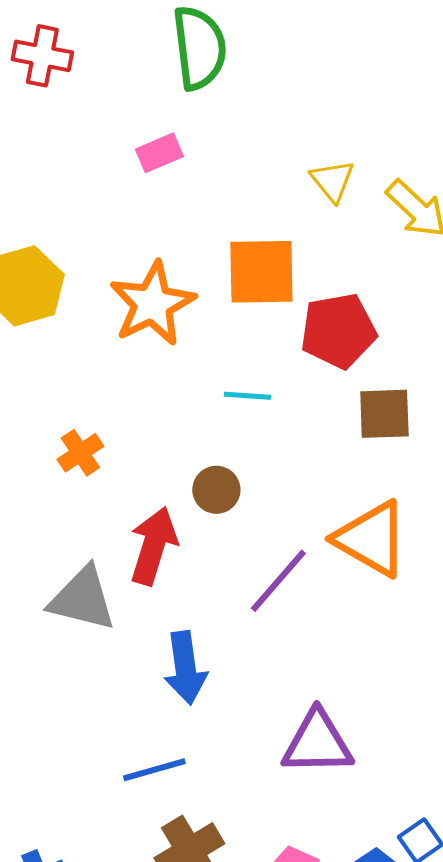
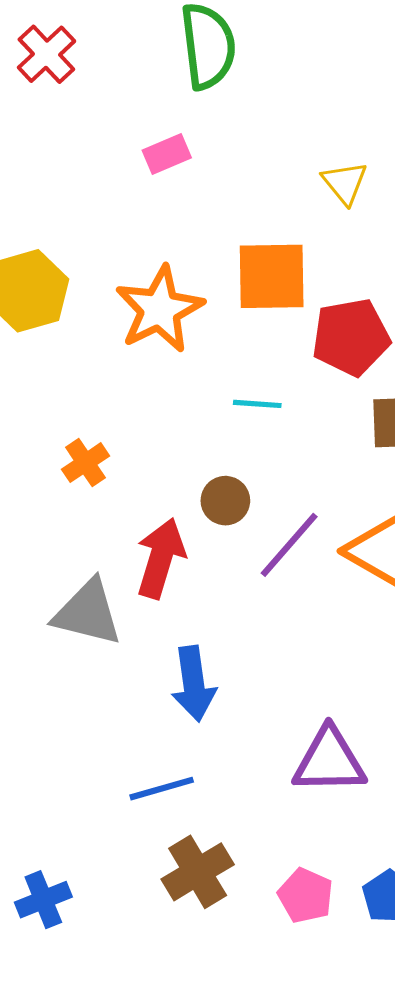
red cross: (42, 56) -> (46, 54), turned 36
purple line: (278, 581) -> (289, 545), moved

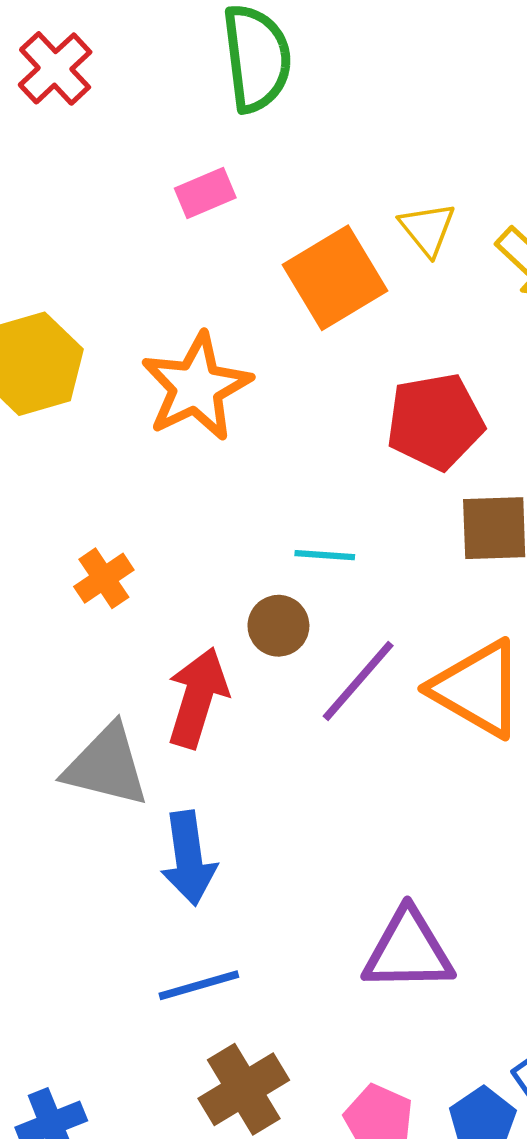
orange square: (272, 276) -> (335, 278), moved, turned -30
cyan line: (257, 404) -> (325, 555), moved
blue arrow: (193, 684) -> (189, 858), moved

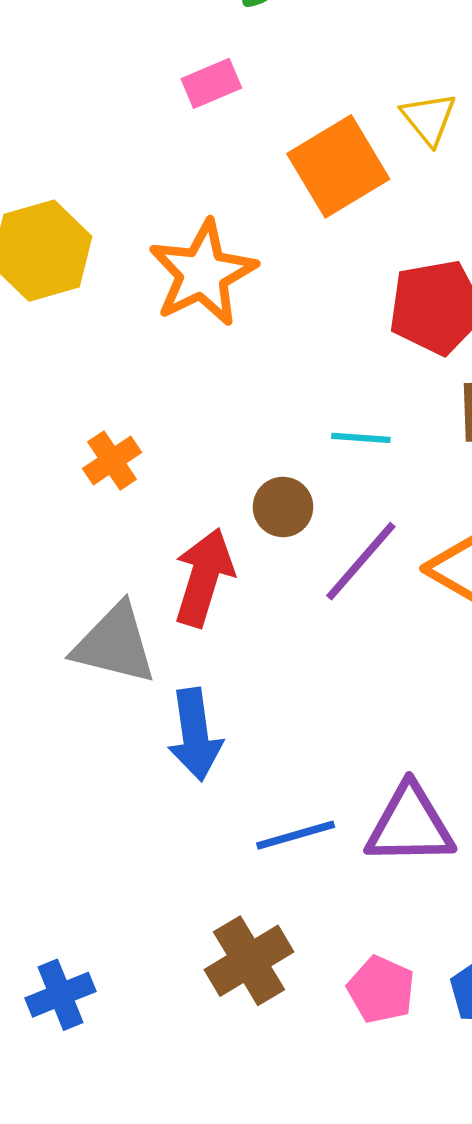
cyan line: (325, 555) -> (361, 438), moved
blue line: (199, 985) -> (296, 835), moved

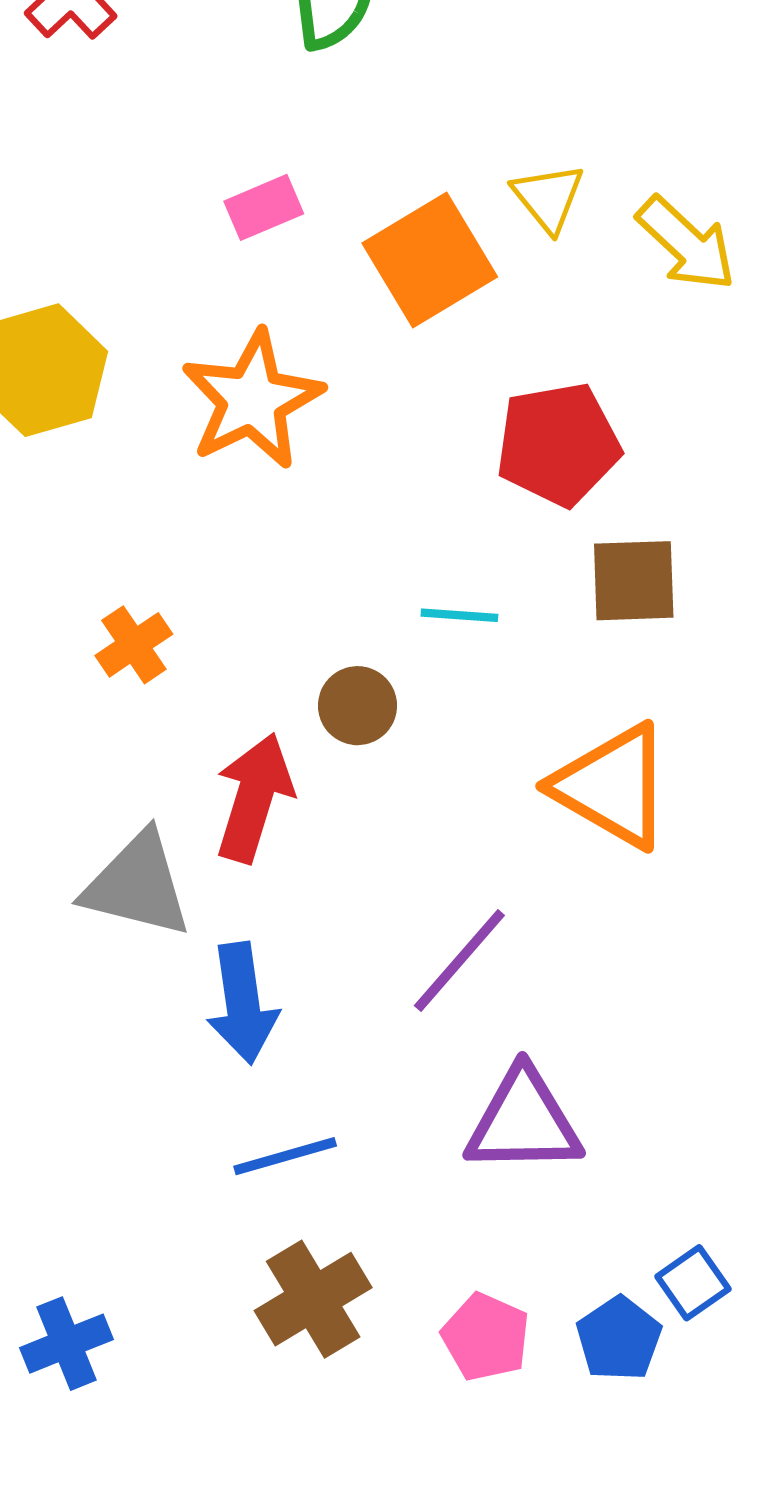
pink rectangle: (211, 83) -> (264, 207), moved
purple line: (361, 561) -> (459, 960), moved
blue line: (296, 835) -> (285, 1156), moved

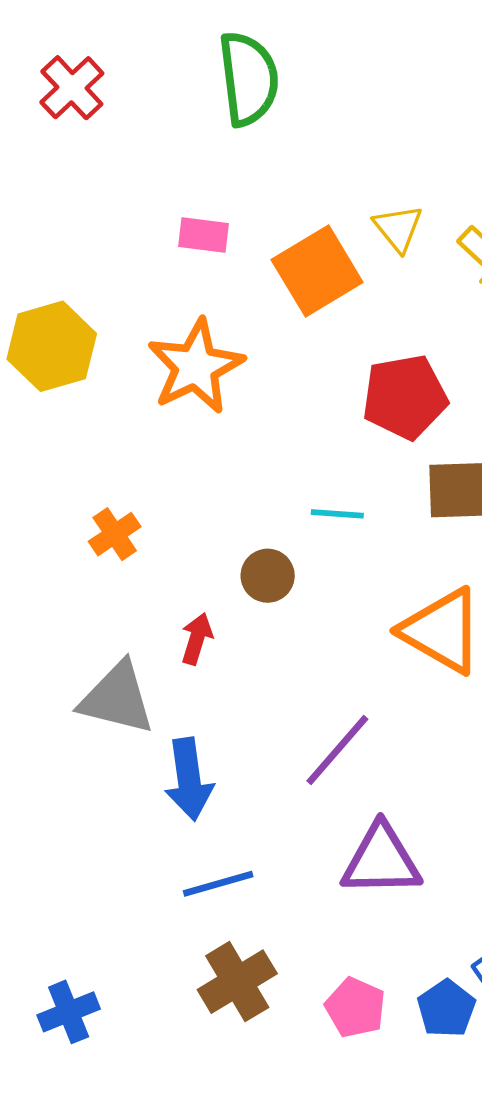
pink rectangle: (264, 207) -> (204, 235), turned 30
red arrow: (254, 798) -> (197, 639), size x0.6

